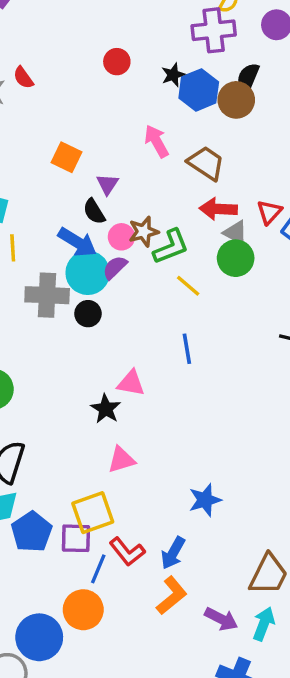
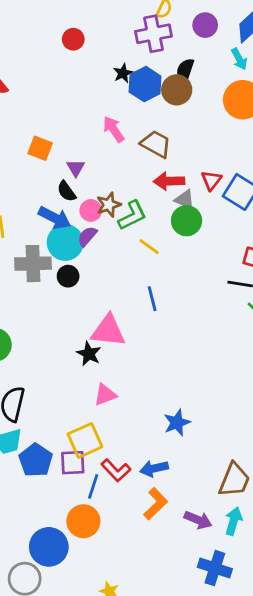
red circle: (117, 62) -> (73, 39), moved
pink triangle: (131, 383) -> (108, 331), size x1.5
blue arrow: (173, 553) -> (154, 468), turned 52

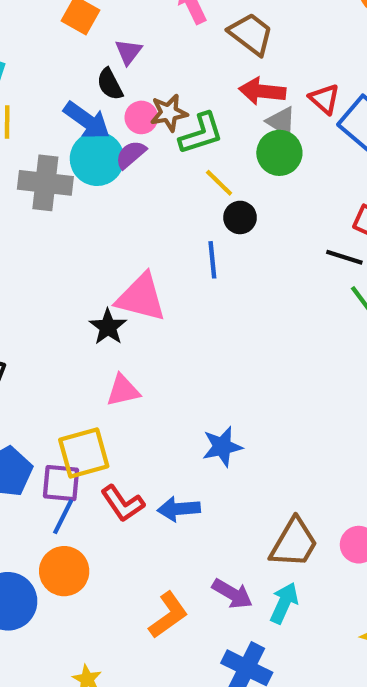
red triangle: (211, 180) -> (324, 99), turned -35
black circle: (68, 276) -> (240, 217), moved
blue line: (93, 486) -> (63, 517), moved
orange L-shape: (156, 504) -> (168, 615), moved

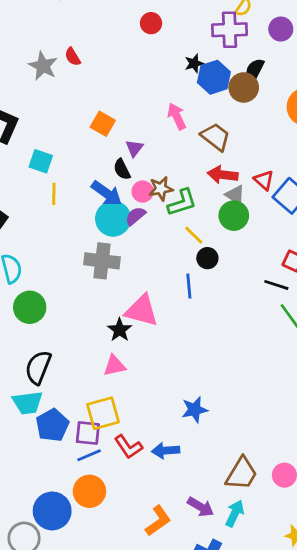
gray cross: (45, 183) -> (102, 261), moved
pink triangle: (123, 390) -> (114, 366), moved
blue line: (63, 517) -> (89, 455), turned 40

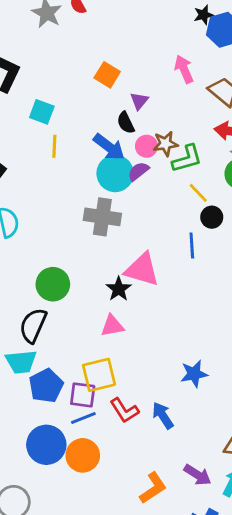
green circle: (30, 307) -> (53, 284), moved
blue arrow: (166, 451) -> (163, 415), turned 60
blue circle: (52, 511) -> (46, 445), moved

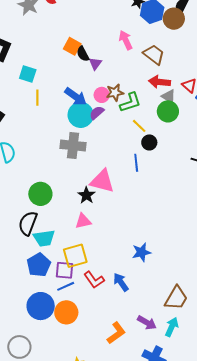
black semicircle: (126, 123) -> (83, 54), moved
cyan trapezoid: (21, 362) -> (44, 238), moved

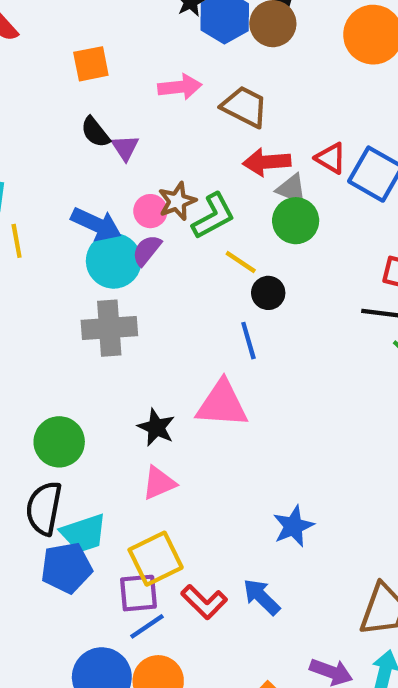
pink arrow: (126, 40) -> (180, 87), turned 120
orange square: (72, 46) -> (91, 64), moved, turned -30
pink triangle: (102, 181) -> (222, 404), moved
blue pentagon: (39, 265) -> (66, 568), moved, turned 30

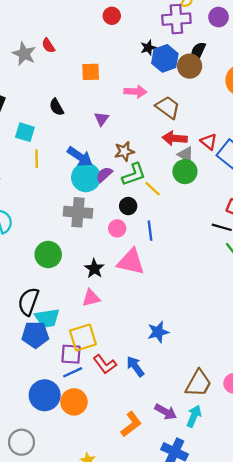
black semicircle: (95, 132) -> (56, 107), moved
pink circle: (150, 211) -> (117, 228), moved
green L-shape: (213, 216) -> (134, 174), moved
black circle: (268, 293) -> (128, 206), moved
green circle: (59, 442) -> (48, 255), moved

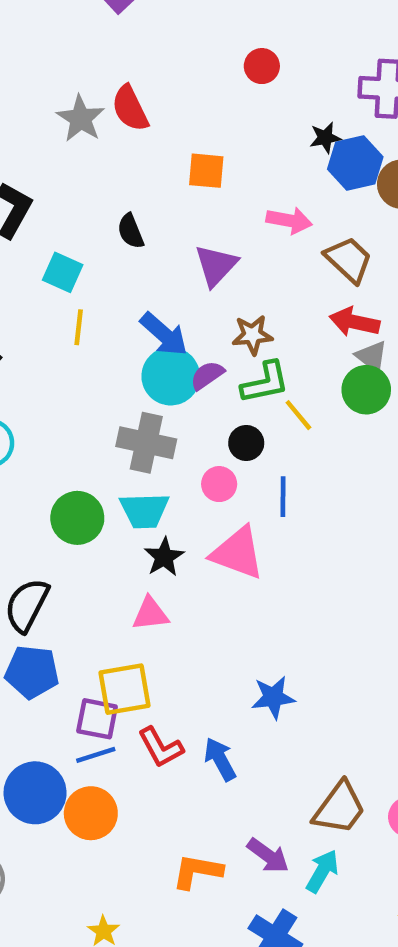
red semicircle: (48, 45) -> (130, 108), size x1.5
purple triangle: (102, 119) -> (216, 265), size x1.5
cyan trapezoid: (47, 318) -> (144, 511), moved
orange L-shape: (131, 424) -> (197, 871), turned -140

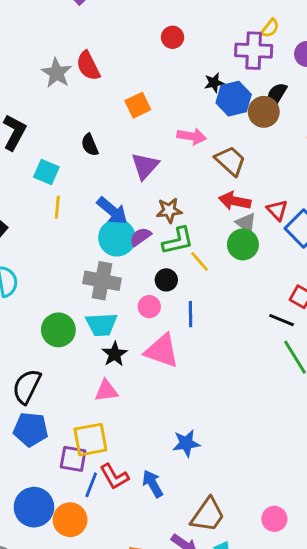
orange square: (206, 171) -> (138, 105), turned -30
blue line: (96, 755) -> (91, 485), moved, turned -50
brown trapezoid: (339, 808) -> (208, 515), moved

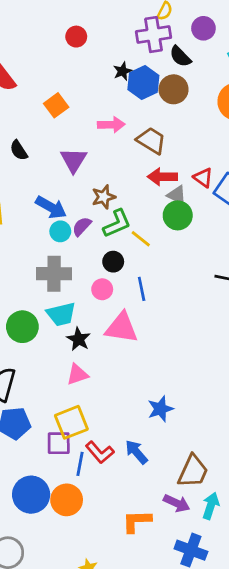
black semicircle: (276, 95) -> (180, 56), moved, turned -65
cyan circle: (117, 238) -> (60, 231), size x0.6

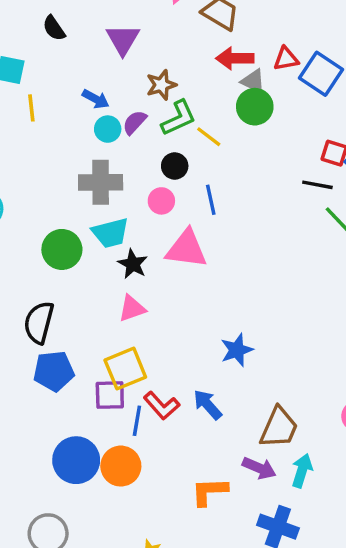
red triangle: (203, 178) -> (286, 59), turned -45
blue arrow: (51, 207) -> (96, 99), size x0.7

